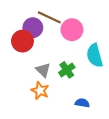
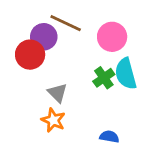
pink circle: (72, 30) -> (112, 37), moved
green cross: (67, 70) -> (104, 78), moved

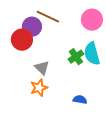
pink circle: (112, 37) -> (92, 20), moved
orange star: (53, 120) -> (39, 88), turned 30

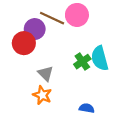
pink circle: (92, 20) -> (77, 15), moved
orange star: (39, 88) -> (42, 95), turned -30

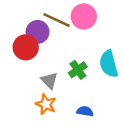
green cross: (82, 62) -> (78, 70), moved
blue semicircle: (87, 108) -> (85, 111), moved

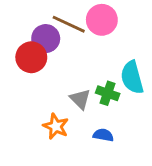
green cross: (78, 70) -> (108, 93), moved, turned -36
gray triangle: (49, 80) -> (80, 99), moved

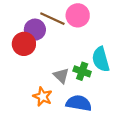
blue semicircle: (103, 135) -> (79, 103), size x1.6

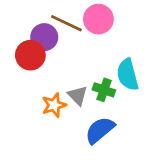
orange star: (43, 97) -> (54, 105), moved, turned 30
blue semicircle: (79, 103) -> (100, 130), turned -50

